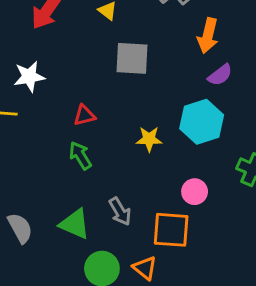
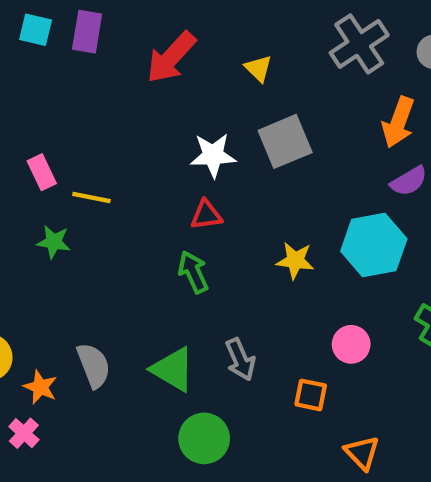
gray square: (132, 58) -> (285, 141), turned -33
white star: (29, 77) -> (213, 155), moved
orange square: (171, 230) -> (311, 395), size x0.6
orange triangle: (145, 268) -> (362, 453), moved

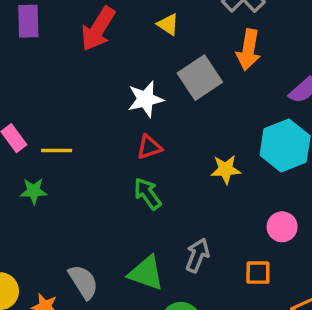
orange arrow: (398, 122) -> (248, 50), moved
gray arrow: (240, 359) -> (197, 255), turned -124

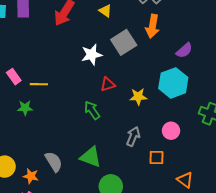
red triangle: (149, 147) -> (108, 84), moved
gray arrow: (197, 255) -> (133, 137), moved

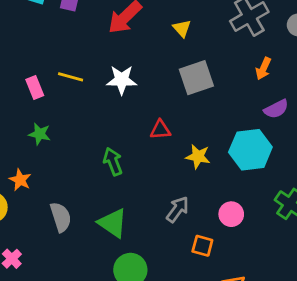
orange arrow: (152, 26) -> (263, 69), moved, size x0.7
white star: (92, 55) -> (122, 80), moved
yellow line: (39, 84) -> (71, 77), moved
green arrow: (92, 110) -> (113, 162), moved
orange star: (31, 176) -> (20, 180), moved

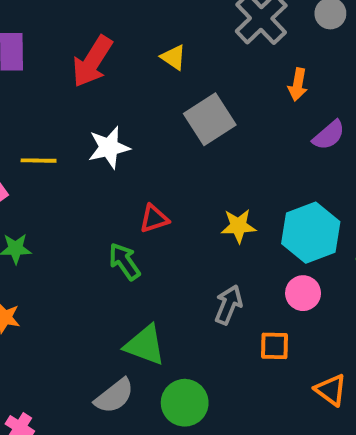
red triangle: (160, 130) -> (154, 219), moved
cyan hexagon: (250, 150) -> (311, 233), moved
gray semicircle: (61, 217) -> (114, 396), moved, turned 84

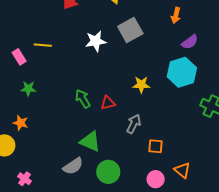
white star: (109, 147) -> (96, 41), moved
red triangle: (154, 219) -> (108, 103), moved
cyan hexagon: (311, 233) -> (182, 72), moved
pink circle: (303, 293) -> (156, 179), moved

